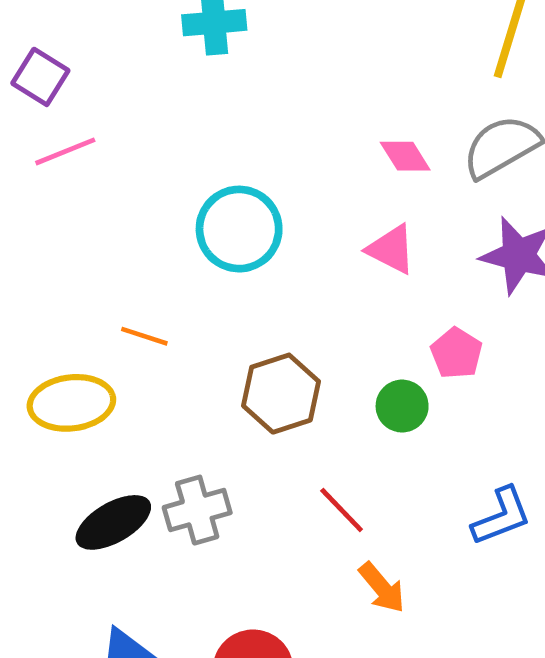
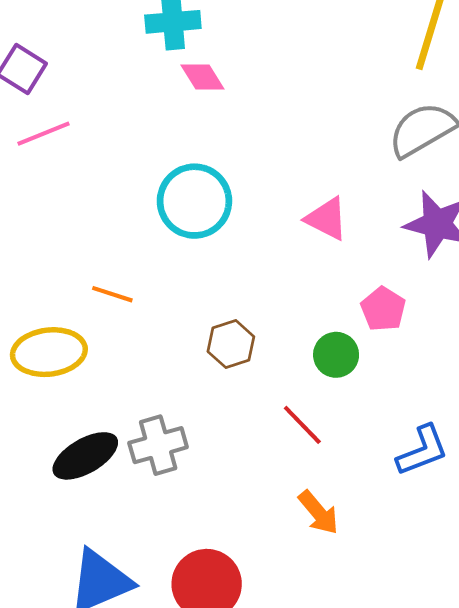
pink diamond: (405, 156) -> (203, 77), moved
brown hexagon: (281, 394) -> (231, 344), size x0.7
red line: (342, 510) -> (302, 425), moved

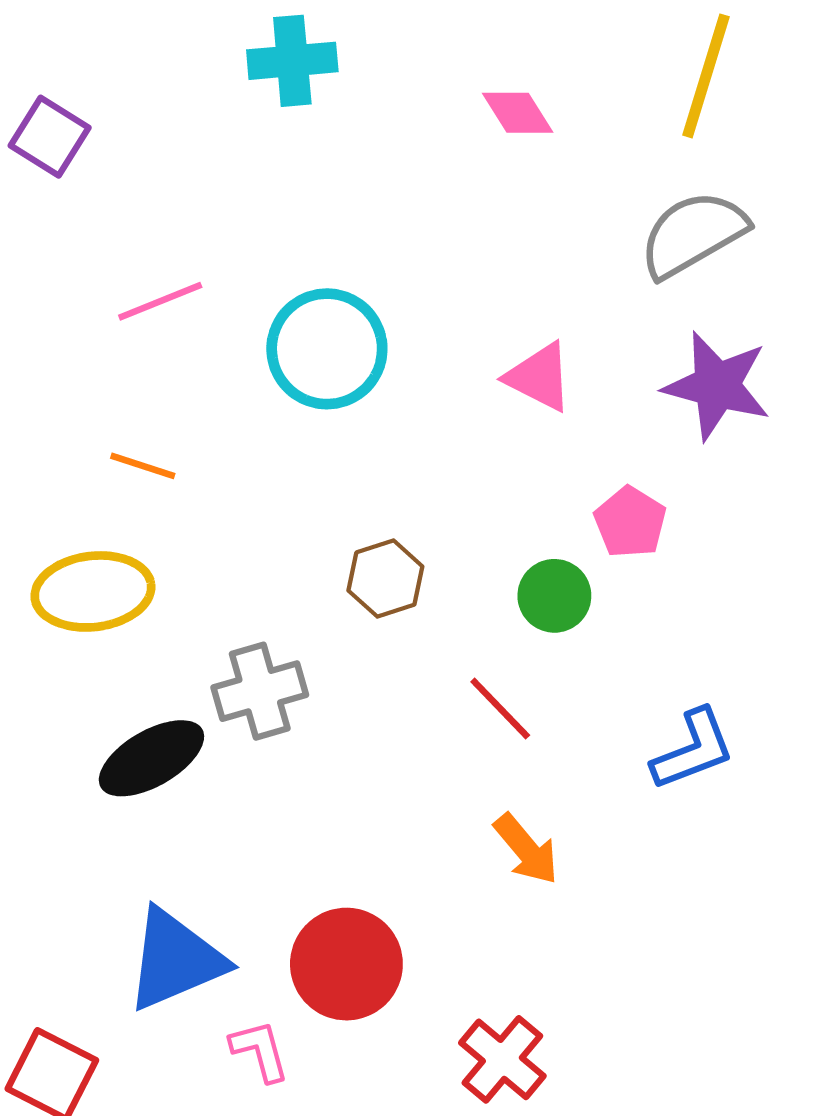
pink diamond: (203, 77) -> (518, 113), moved
pink line: (44, 134) -> (160, 301), moved
orange line: (112, 294) -> (143, 466), moved
gray cross: (158, 445) -> (260, 691), moved

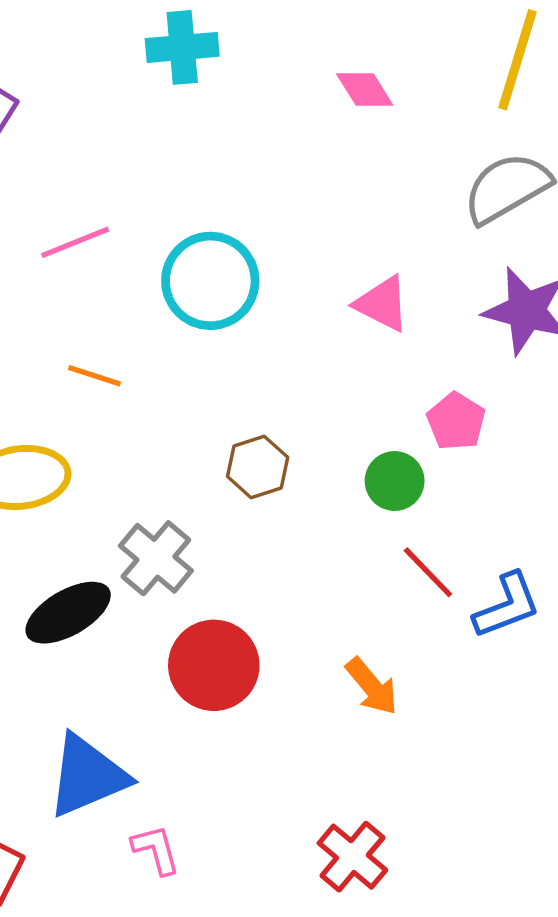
orange line: (143, 466) -> (94, 376), moved
gray cross: (260, 691) -> (156, 558), turned -34
red line: (500, 708) -> (428, 572), moved
red circle: (346, 964) -> (214, 665), moved

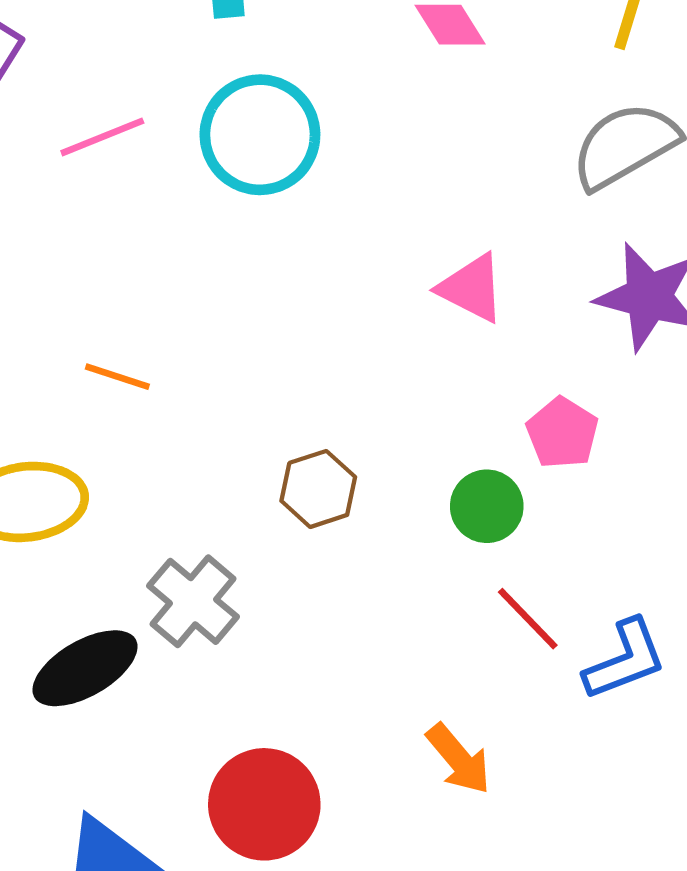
pink line: (75, 242) -> (102, 137), moved
cyan circle: (210, 281) -> (260, 135), moved
red circle: (214, 665) -> (264, 804), moved

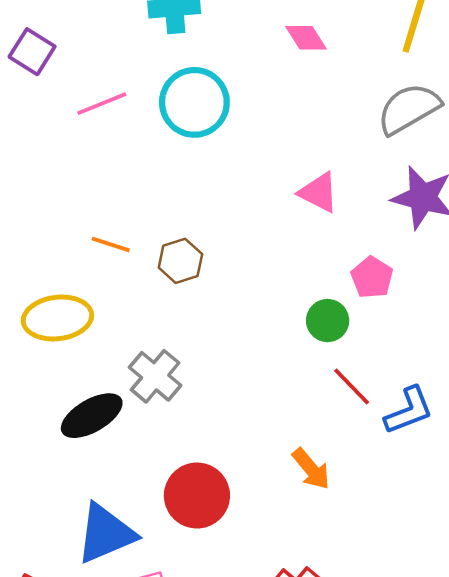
brown hexagon: (318, 489) -> (180, 261), moved

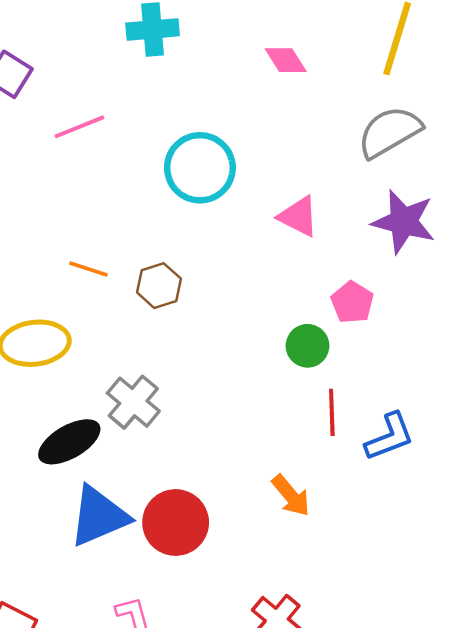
cyan circle: (194, 102) -> (200, 168), moved
red line: (352, 386) -> (332, 412), turned 42
blue triangle: (106, 534) -> (99, 516), moved

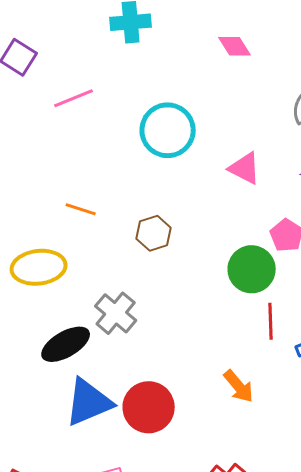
brown hexagon: (159, 286) -> (154, 233), moved
green circle: (307, 346) -> (252, 269), size x1.4

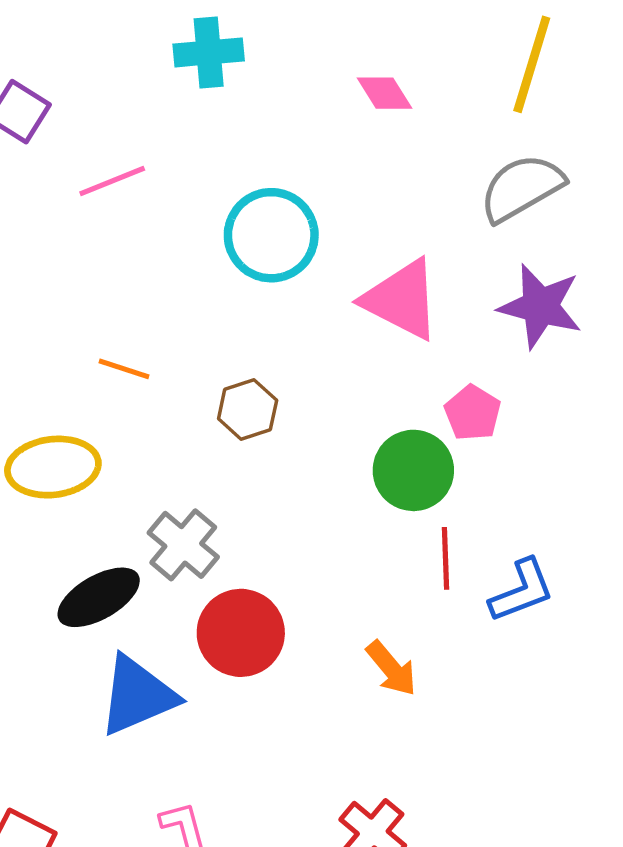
pink triangle: (245, 168) -> (402, 300), size x1.5
red circle: (149, 407) -> (241, 633), moved

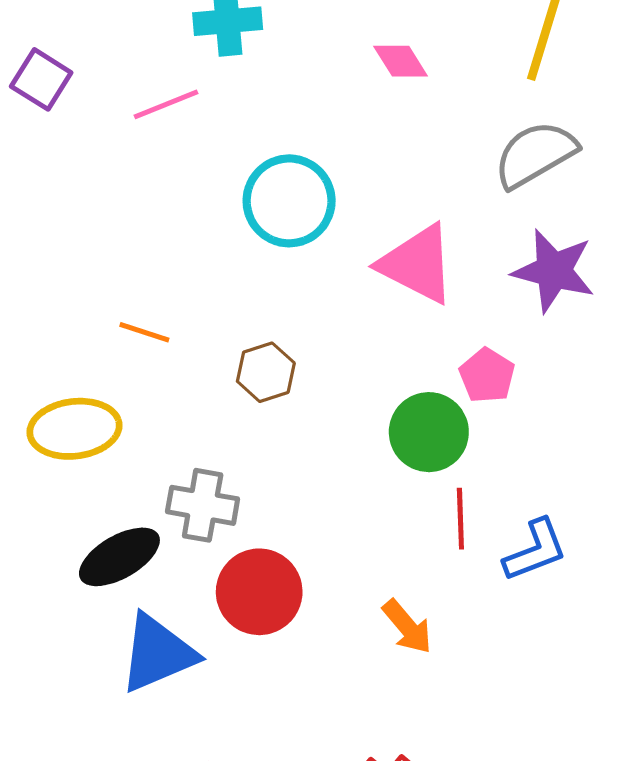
pink line: (112, 181) -> (166, 104), moved
gray cross: (183, 545) -> (203, 505), turned -30

